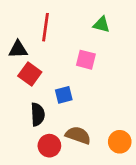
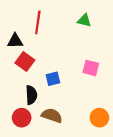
pink square: (86, 60) -> (91, 68), moved
brown semicircle: (78, 135) -> (52, 116), moved
red circle: (49, 146) -> (22, 118), moved

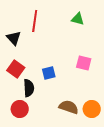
black triangle: (15, 41) -> (14, 38), turned 49
red square: (25, 61) -> (16, 69), moved
brown semicircle: (52, 116) -> (69, 107), moved

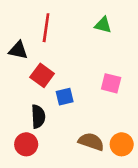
black triangle: (14, 38) -> (18, 50), turned -35
red square: (16, 69) -> (42, 75), moved

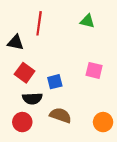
red square: (42, 75) -> (25, 73), moved
black semicircle: (38, 116) -> (32, 98), turned 90
brown semicircle: (91, 142) -> (60, 115), moved

